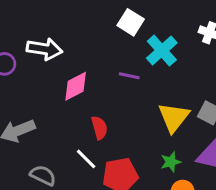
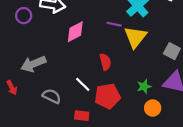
yellow triangle: (174, 117) -> (135, 37), moved
red semicircle: (99, 128) -> (105, 62), moved

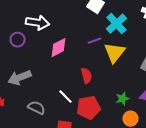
purple circle: (24, 16) -> (18, 40), moved
purple line: (114, 24) -> (94, 41), turned -32

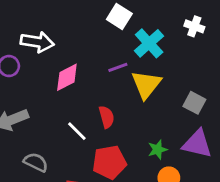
white line: (66, 97) -> (77, 131), moved

